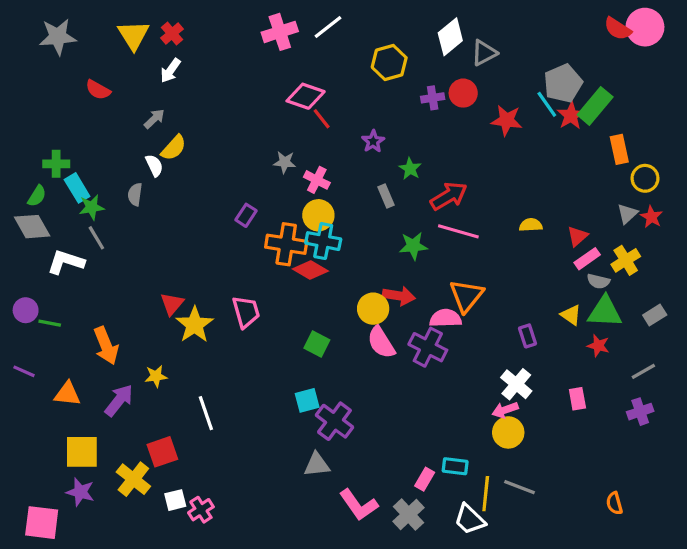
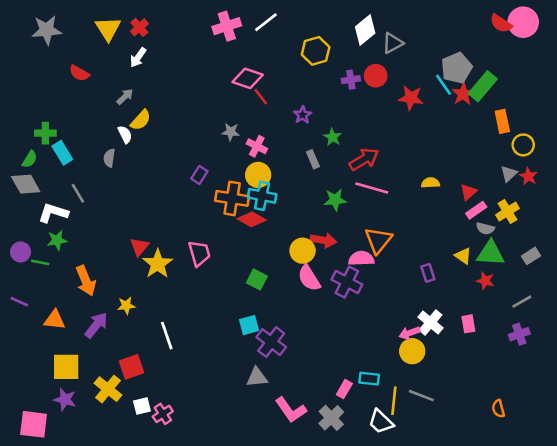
green star: (92, 207) -> (57, 240), moved
white cross: (516, 384) -> (430, 322), moved

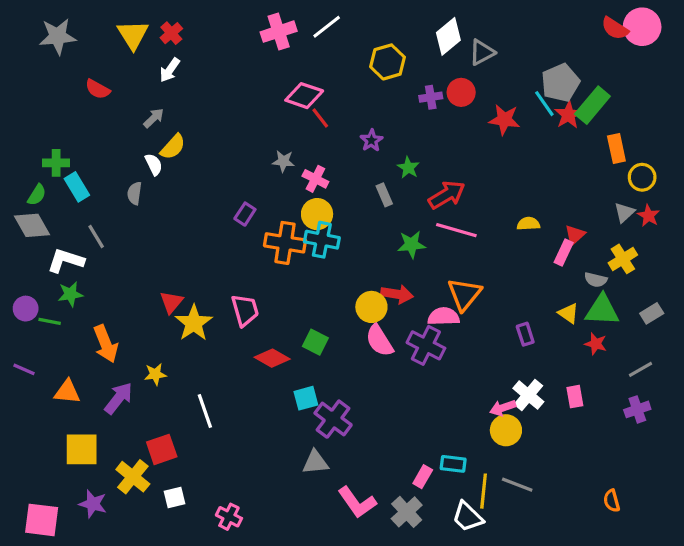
pink rectangle: (476, 210) -> (564, 253), moved, turned -30
red diamond: (252, 219) -> (272, 358), moved
purple star: (65, 400) -> (93, 504), moved
pink cross: (163, 414) -> (229, 517), moved, turned -30

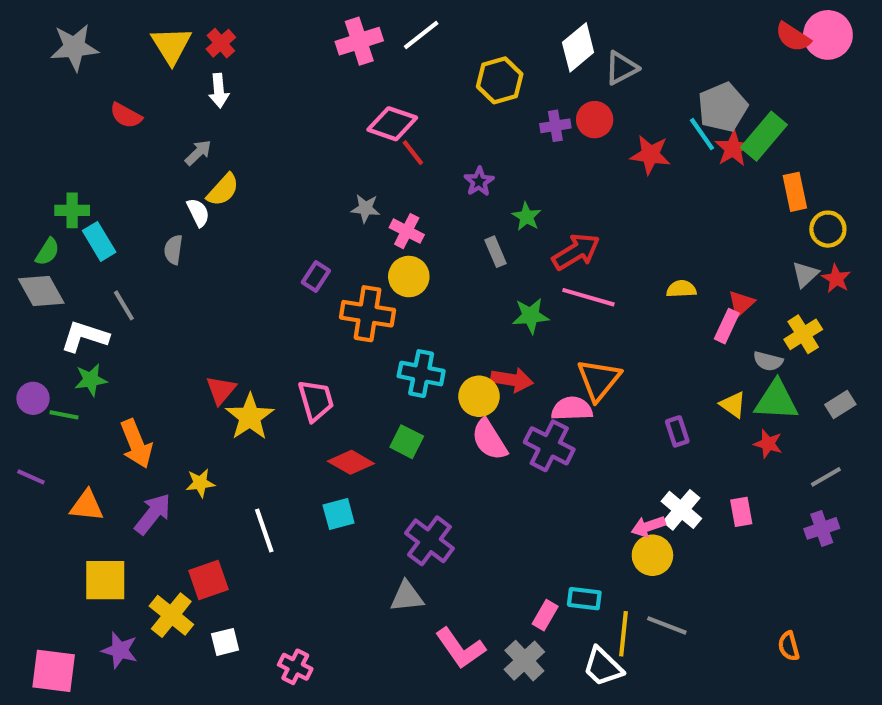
white arrow: (170, 70) -> (219, 91), turned -40
cyan cross: (322, 240) -> (421, 374), moved
cyan square: (306, 398) -> (339, 514), moved

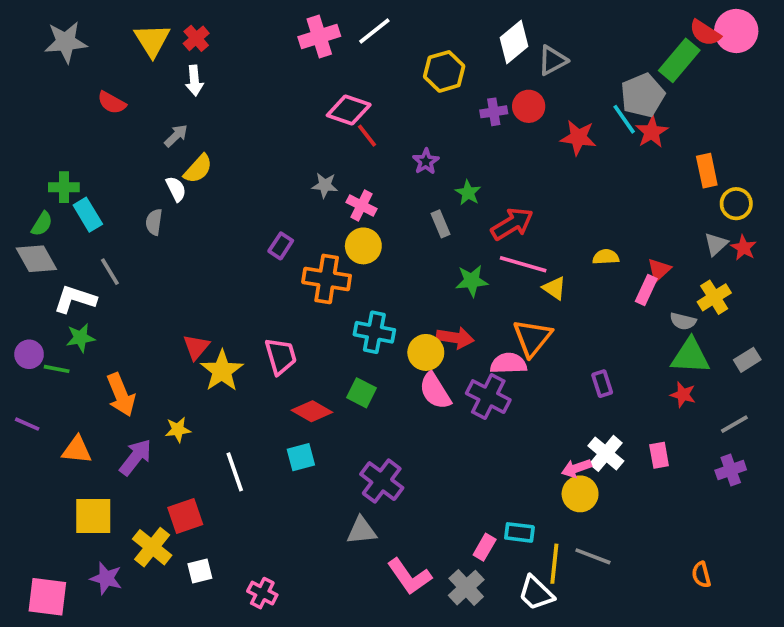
green rectangle: (764, 136) -> (679, 60), moved
yellow triangle: (733, 405) -> (554, 288), moved

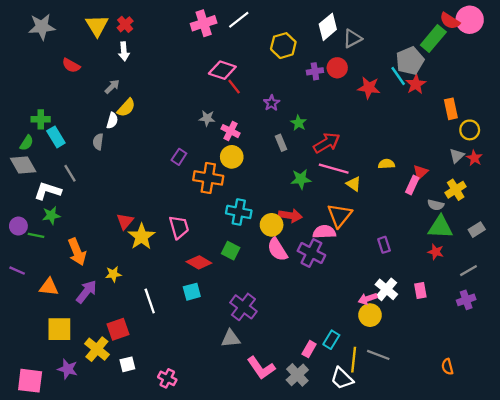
white semicircle: (176, 189) -> (112, 121), turned 42
cyan rectangle: (519, 532) -> (331, 340), turned -66

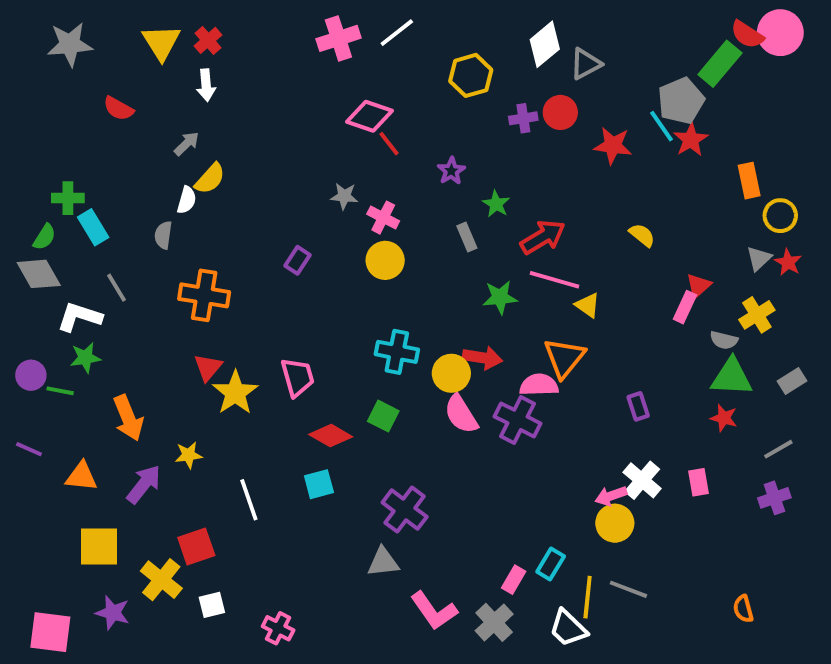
yellow semicircle: (386, 164) -> (642, 235), moved, turned 42
orange cross: (208, 178) -> (204, 295), moved

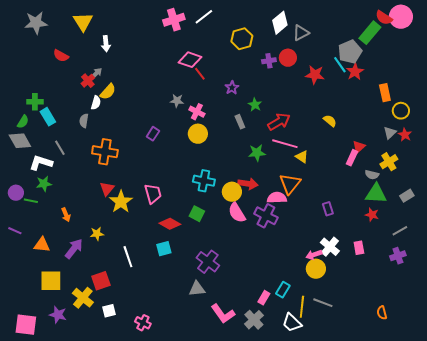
red cross: (208, 40) -> (88, 81), moved
orange arrow: (128, 418) -> (66, 215), size x0.6

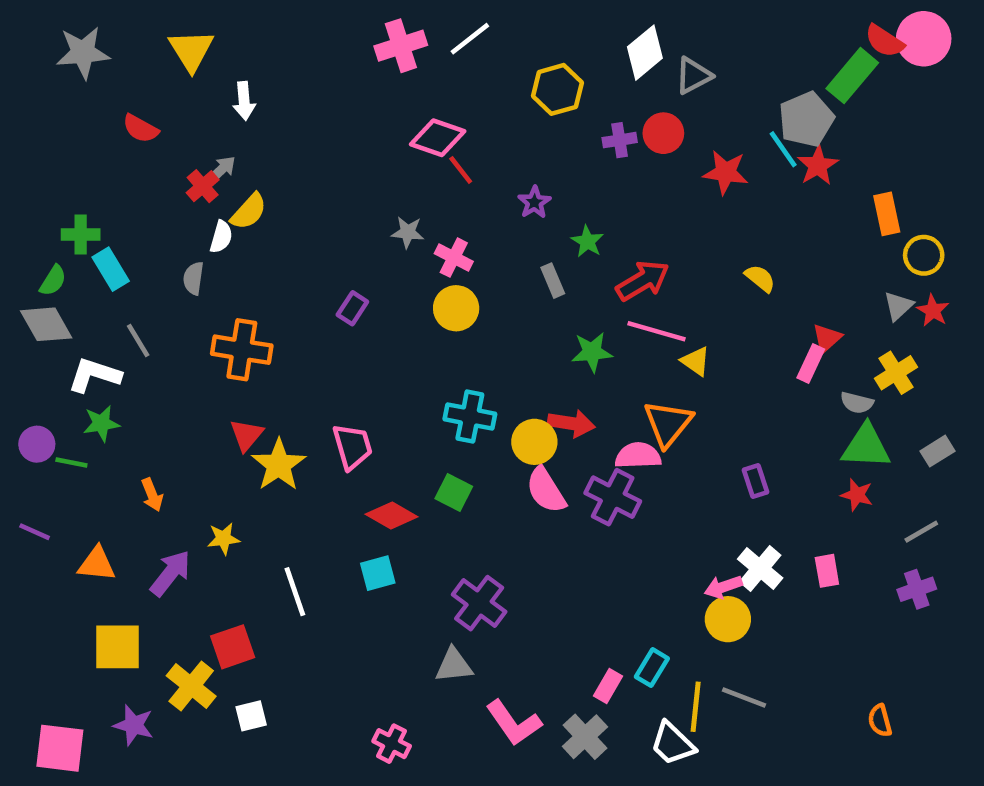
pink cross: (143, 323) -> (392, 744), moved

